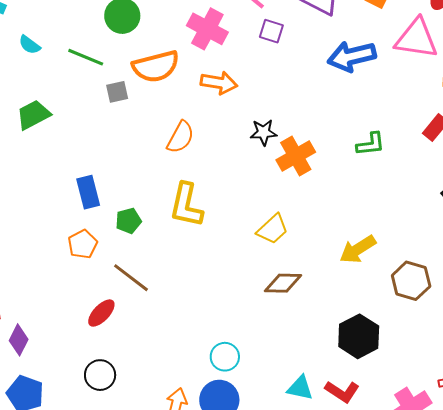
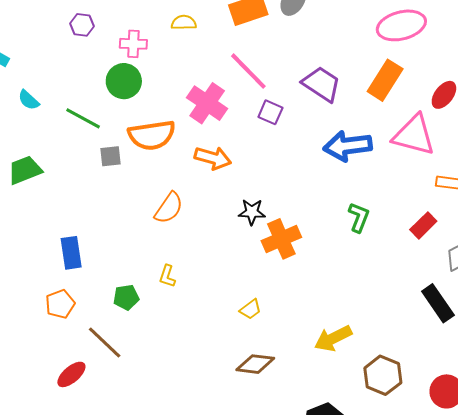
green L-shape: (371, 144) -> (359, 217), moved, turned -68
yellow L-shape: (186, 205) -> (167, 276), size x0.5
green pentagon: (128, 221) -> (126, 297), moved
yellow trapezoid: (273, 229) -> (251, 309), size x0.7

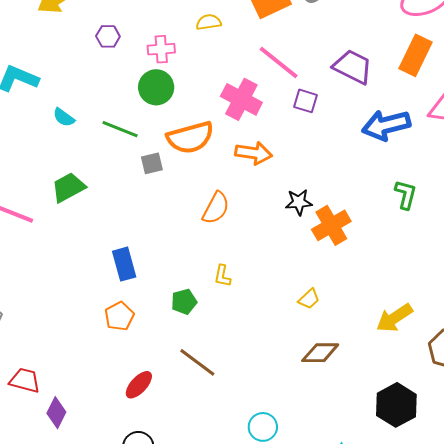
brown line: (105, 342) -> (197, 362), moved

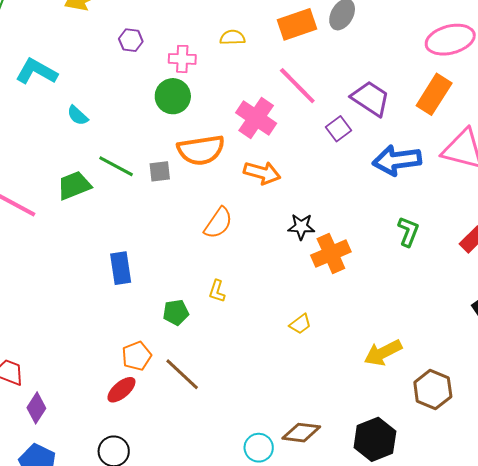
purple square: (305, 101) -> (338, 129), moved, turned 30
green line: (120, 129) -> (116, 166), moved
orange pentagon: (119, 316) -> (137, 356), moved
brown diamond: (320, 353) -> (301, 433), moved
cyan circle: (263, 427) -> (259, 448), moved

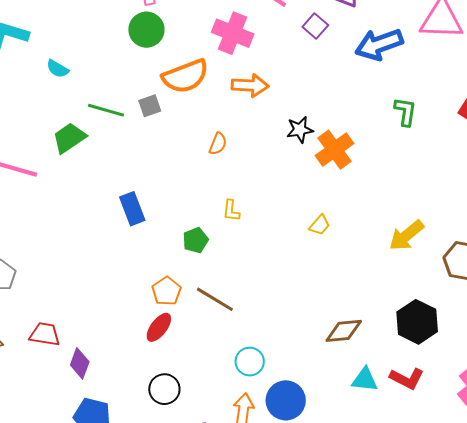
orange semicircle: (218, 223) -> (218, 144), size x0.7
cyan circle: (259, 448) -> (250, 362), moved

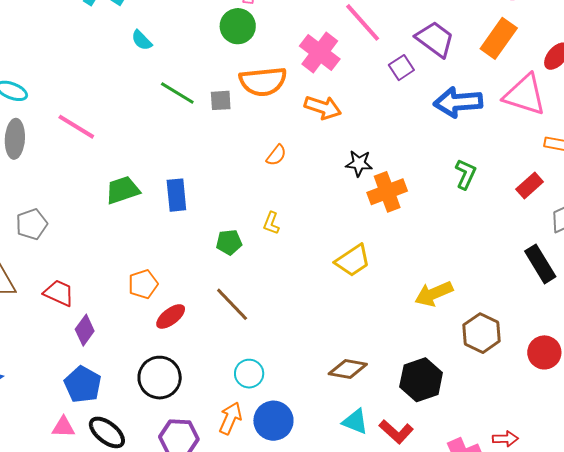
green trapezoid: (69, 138) -> (123, 190), moved
yellow trapezoid: (320, 225) -> (353, 260), size x1.6
orange pentagon: (167, 291) -> (143, 284), moved
black circle: (164, 389) -> (160, 378), size x1.4

